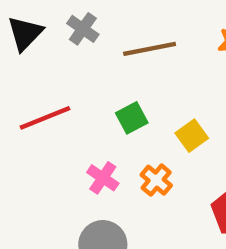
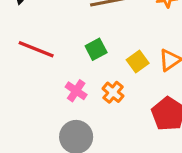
red line: (45, 118) -> (36, 49), turned 44

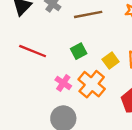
orange cross: (113, 92) -> (92, 84), size x1.6

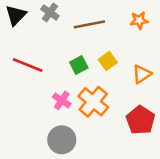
yellow square: (111, 61) -> (108, 61), moved

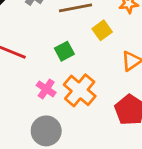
yellow square: (108, 61) -> (102, 30), moved

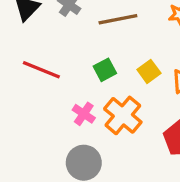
yellow square: (102, 30) -> (149, 71), moved

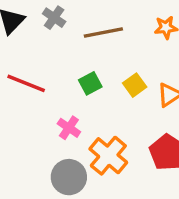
orange cross: (123, 115) -> (108, 156), moved

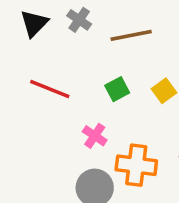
orange cross: (108, 156) -> (136, 165), turned -33

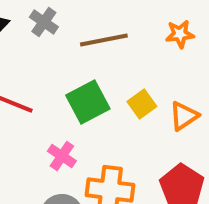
green square: (117, 89) -> (88, 102), size x1.5

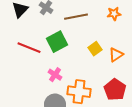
green square: (88, 102) -> (57, 42), moved

